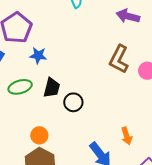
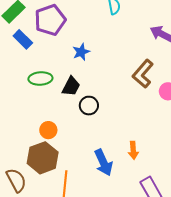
blue star: (38, 55) -> (81, 52), moved, turned 30

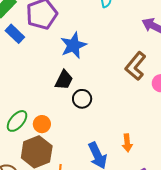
blue star: (81, 52) -> (73, 45), size x1.5
green ellipse: (40, 79) -> (17, 121), moved, turned -45

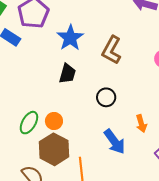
brown L-shape: (136, 66) -> (111, 50), moved
black circle: (82, 99) -> (106, 97), moved

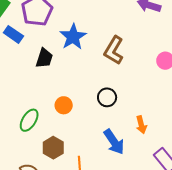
black trapezoid: (67, 74) -> (44, 58), moved
orange circle: (54, 121) -> (64, 105), moved
brown hexagon: (54, 149) -> (53, 148), size x0.7

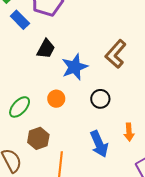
blue star: (73, 37) -> (75, 67), moved

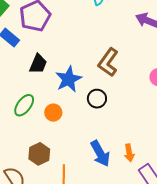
black circle: (100, 99) -> (97, 99), moved
green ellipse: (20, 107) -> (24, 105), moved
orange arrow: (129, 132) -> (129, 153), moved

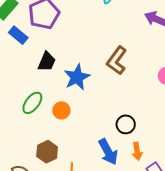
black circle: (97, 99) -> (126, 124), moved

